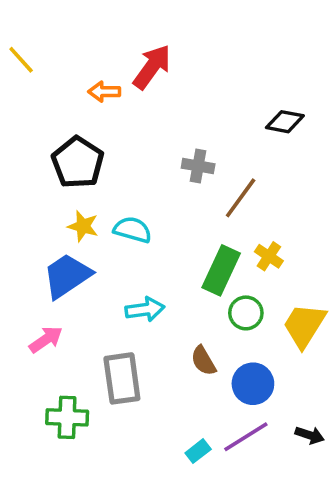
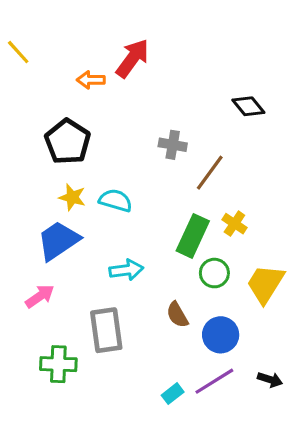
black diamond: (285, 122) -> (248, 106), turned 40

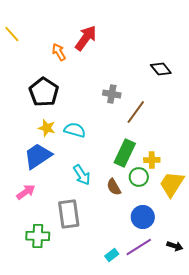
orange arrow: (91, 80) -> (59, 52), turned 60
yellow cross: (234, 224) -> (152, 160), moved, turned -35
cyan arrow: (126, 270) -> (82, 175), turned 65
brown semicircle: (177, 315) -> (114, 187), moved

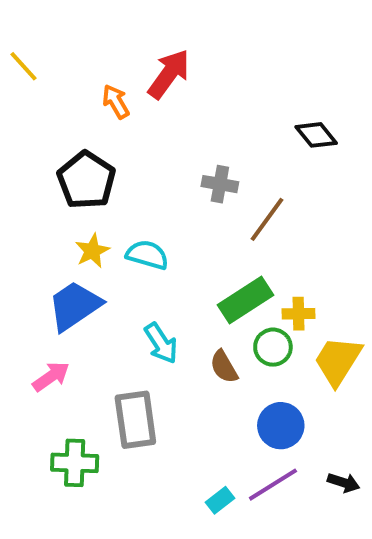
yellow star: (47, 128) -> (92, 251), turned 30
green rectangle: (125, 153) -> (245, 300), turned 32

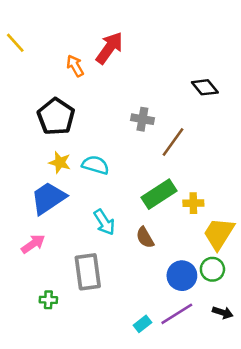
yellow star: (92, 251) -> (60, 162), turned -30
green circle: (273, 347) -> (212, 269), moved
green cross: (75, 463) -> (48, 300), size x0.6

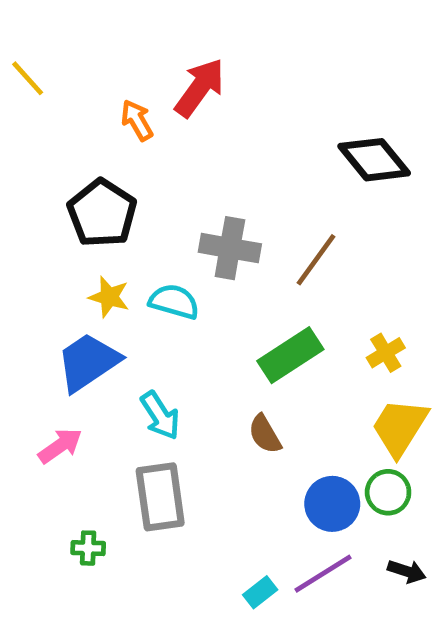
black diamond: (205, 87) -> (374, 160), size x1.4
gray cross: (142, 119) -> (230, 248), moved, size x1.4
yellow cross: (193, 203) -> (386, 353), moved, turned -30
cyan arrow: (104, 222) -> (160, 416), moved

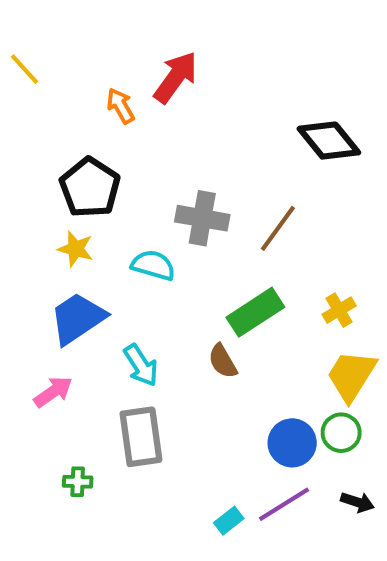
yellow star: (109, 297) -> (76, 249), moved
brown semicircle: (265, 434) -> (223, 361), moved

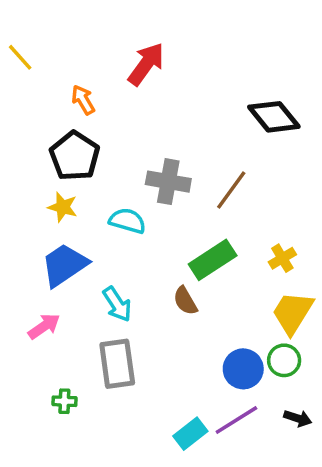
orange arrow: (121, 106) -> (83, 100), moved
cyan rectangle: (229, 521) -> (190, 434), size x1.4

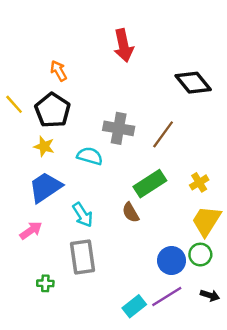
yellow line: (20, 57) -> (14, 104), moved
red arrow: (146, 64) -> (123, 45), moved, turned 132

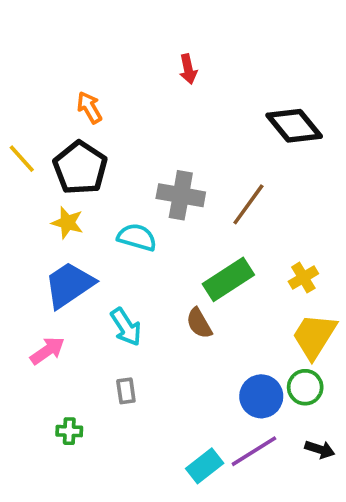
red arrow: (123, 45) -> (188, 69), size x0.6
gray rectangle: (83, 257) -> (126, 391), size x0.5

